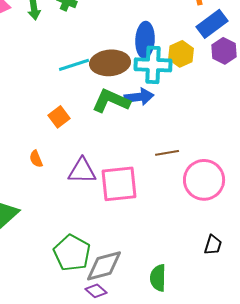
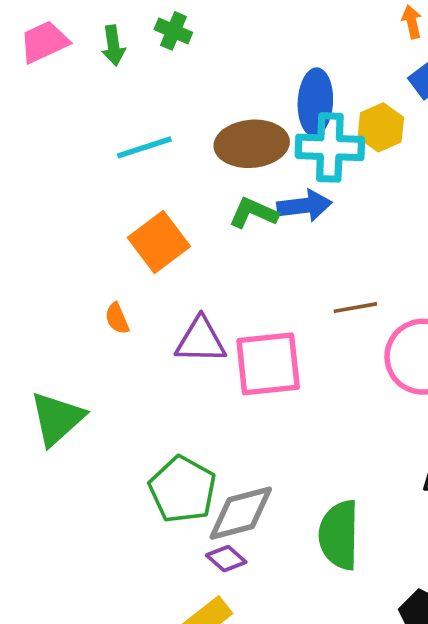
cyan line: (74, 65) -> (144, 147), moved
green L-shape: (111, 101) -> (253, 213), size x0.7
orange square: (59, 117) -> (159, 242), size x1.5
green semicircle: (158, 278) -> (339, 535), size x1.4

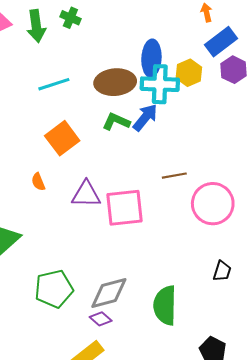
green arrow: (113, 46) -> (36, 26), size x1.4
blue arrow: (304, 206) -> (145, 117), turned -44
green pentagon: (183, 489) -> (54, 289), moved, turned 30

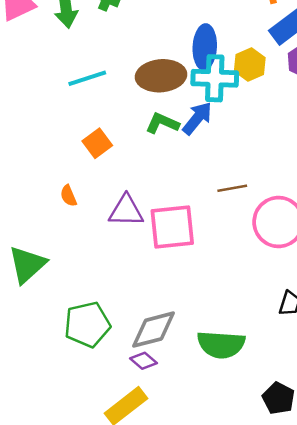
orange square: (62, 138) -> (97, 143), size x0.7
green semicircle: (165, 305) -> (221, 345), turned -87

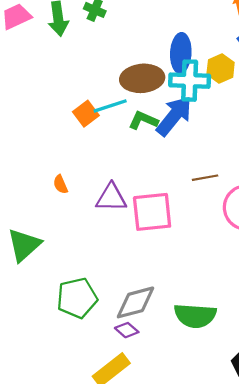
cyan line: (87, 78) -> (110, 106), moved
blue arrow: (197, 118) -> (174, 116), size x1.4
orange square: (97, 143) -> (86, 114), moved

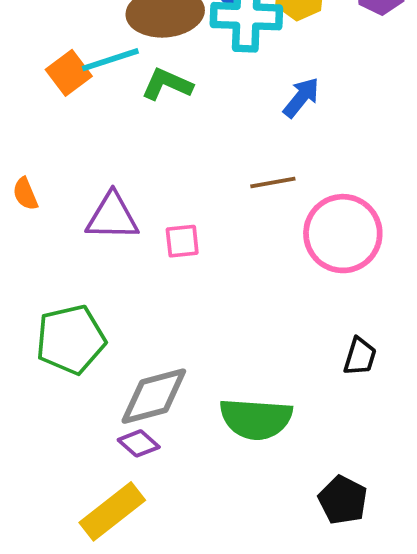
blue arrow: (174, 116) -> (301, 97), moved, size x0.6
pink square: (152, 212) -> (182, 241), size x0.5
green pentagon: (77, 298) -> (71, 339), moved

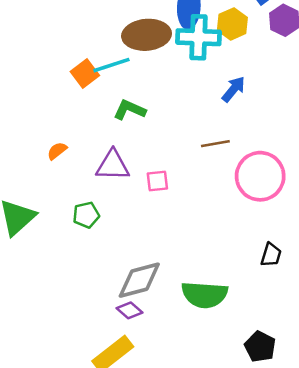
green L-shape: (167, 84) -> (130, 110), moved
orange semicircle: (25, 194) -> (57, 151), turned 75
green pentagon: (71, 339) -> (86, 215), moved, size x0.6

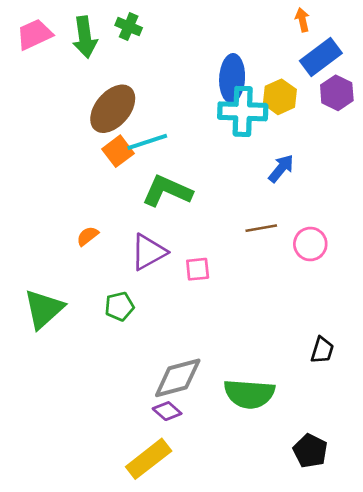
brown ellipse: (147, 35) -> (113, 109), moved, turned -45
green L-shape: (130, 110) -> (167, 191), size x1.4
purple triangle: (113, 165) -> (149, 252), turned -30
pink circle: (260, 176) -> (310, 244), moved, size x0.6

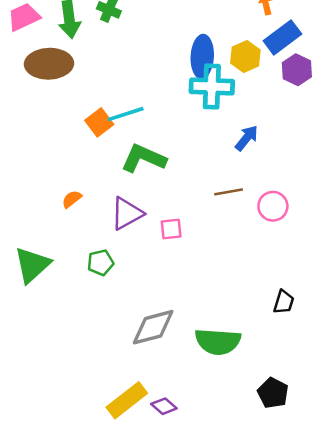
yellow hexagon: (280, 97) -> (245, 57), moved
brown ellipse: (113, 109) -> (49, 64), moved, turned 48
purple diamond: (167, 411) -> (164, 406), moved

